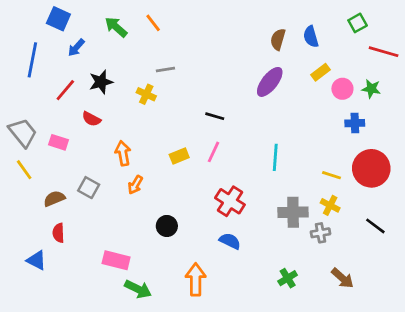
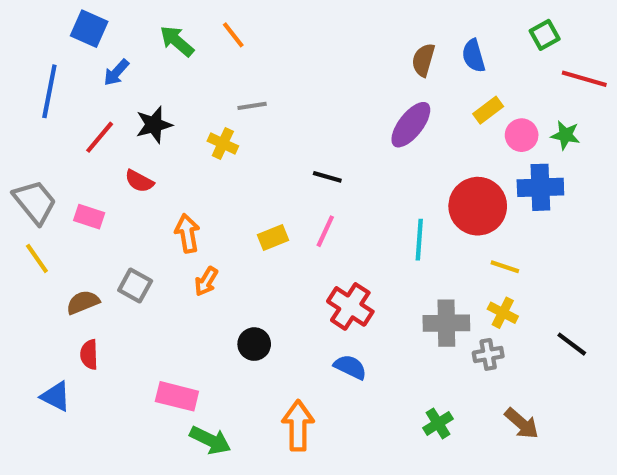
blue cross: (355, 123) -> (540, 187), size x1.5
red circle: (371, 168) -> (478, 206), moved

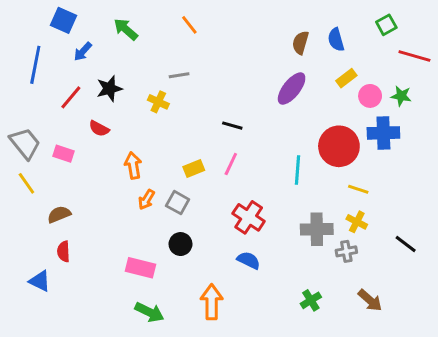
orange line: (233, 35) -> (189, 25), moved
gray square: (135, 286) -> (178, 203), moved
pink rectangle: (177, 396) -> (141, 268), moved

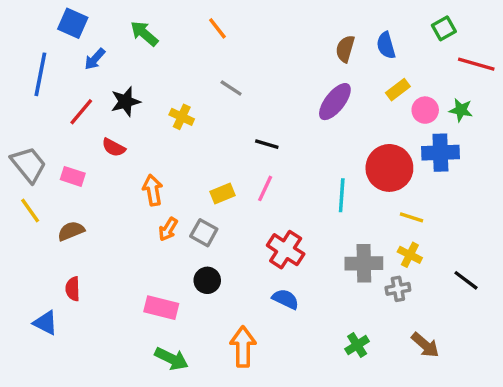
gray line: (179, 75) -> (231, 88), moved, turned 42
brown semicircle: (59, 214) -> (71, 231), moved

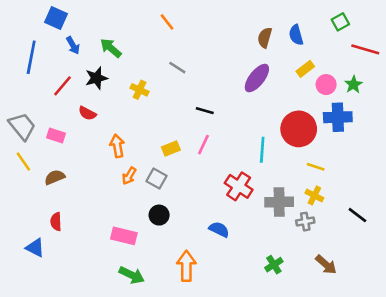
green arrow: (144, 33) -> (111, 48), moved
blue arrow: (95, 59) -> (73, 45), turned -72
green star: (461, 110) -> (353, 85), turned 30
red cross: (286, 250) -> (239, 186), moved

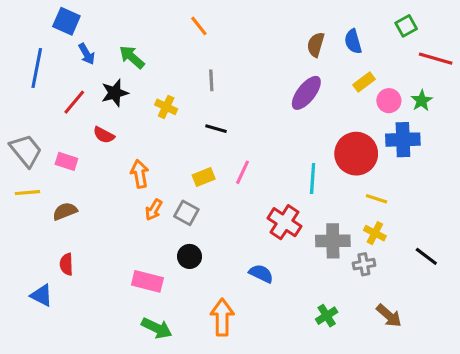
gray line: (177, 68) -> (211, 80), turned 54
black line: (205, 111) -> (216, 129), moved
yellow line: (23, 162) -> (27, 193), turned -60

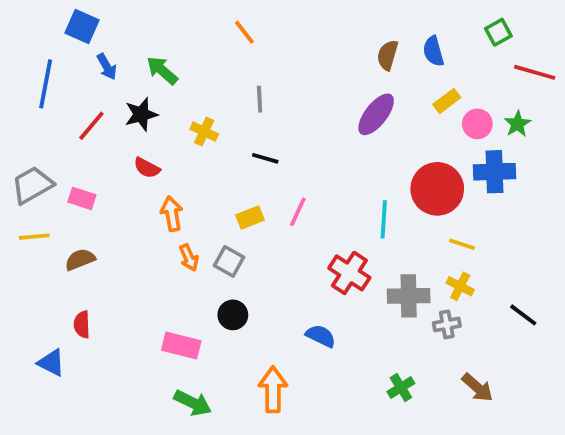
red semicircle: (104, 135) -> (147, 168), moved
gray trapezoid: (26, 151) -> (32, 185), turned -81
orange arrow: (154, 210) -> (189, 258), turned -55

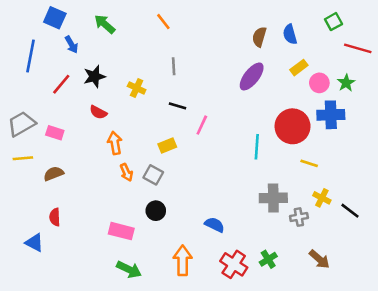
green arrow: (162, 70) -> (105, 24), moved
pink line: (298, 212) -> (202, 125), moved
red cross: (349, 273) -> (234, 264), moved
yellow cross: (460, 286) -> (322, 198), moved

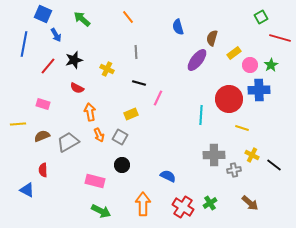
blue semicircle: (290, 34) -> (178, 27), moved
brown semicircle: (259, 37) -> (212, 38), moved
gray trapezoid: (22, 124) -> (68, 142), moved

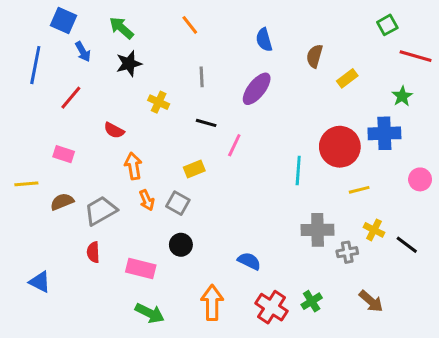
black star: (74, 60) -> (129, 64), moved
purple ellipse: (197, 60) -> (257, 89), moved
pink circle: (250, 65) -> (420, 179), moved
yellow line: (242, 128) -> (359, 190), turned -32
red semicircle: (43, 170) -> (93, 252), moved

